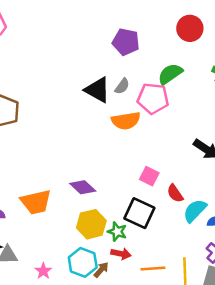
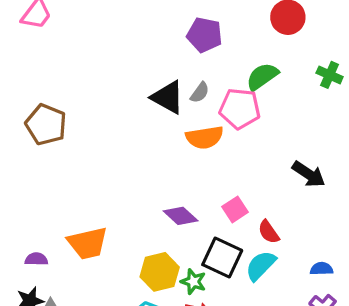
pink square: (149, 176) -> (235, 209), turned 30
purple diamond: (83, 187) -> (181, 216), moved
cyan semicircle: (195, 211) -> (261, 266), moved

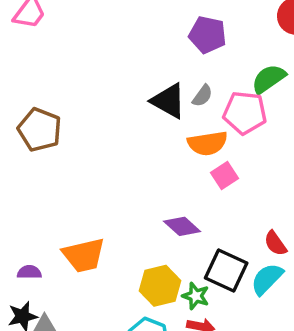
pink square: (235, 209) -> (224, 175), moved

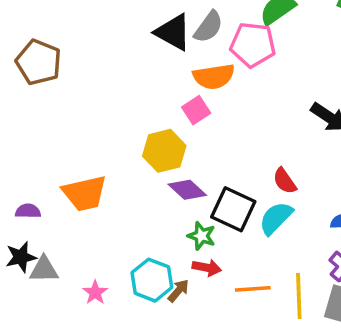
gray semicircle: (202, 96) -> (209, 27), size x1.4
pink square: (224, 175) -> (196, 110), moved
purple diamond: (182, 226) -> (187, 190), moved
yellow hexagon: (160, 286) -> (164, 151), moved

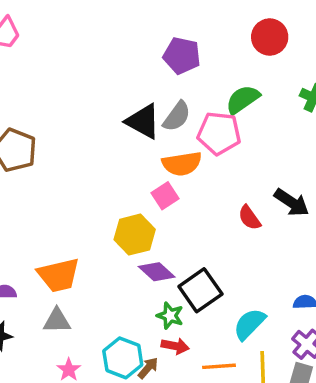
red semicircle: (285, 181) -> (249, 218), moved
black square: (233, 209) -> (200, 290), turned 30
cyan semicircle: (276, 218) -> (249, 324), moved
gray triangle: (44, 269) -> (57, 321), moved

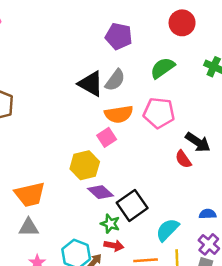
pink pentagon: (219, 133) -> (159, 113), moved
red semicircle: (249, 218) -> (183, 159), moved

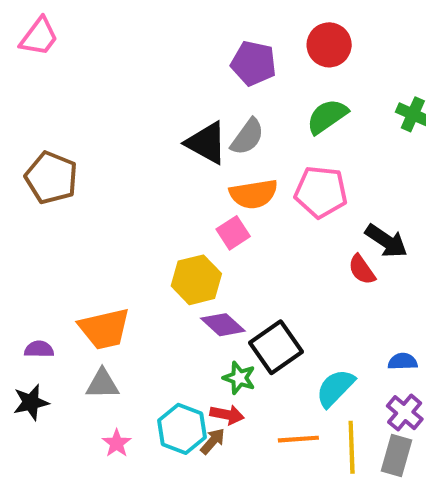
red circle: (182, 23) -> (329, 45), moved
red arrow: (114, 246) -> (227, 415), moved

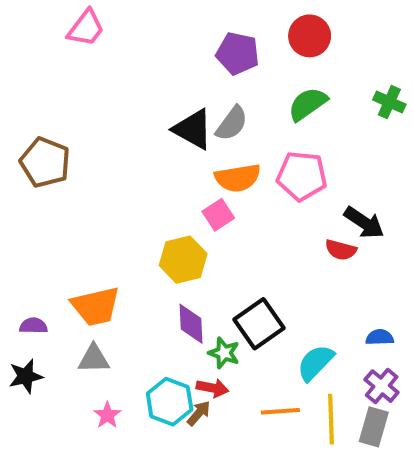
pink trapezoid: (39, 37) -> (86, 28), moved
red semicircle: (362, 270) -> (341, 250), turned -40
purple diamond: (223, 325) -> (191, 324), moved, turned 45

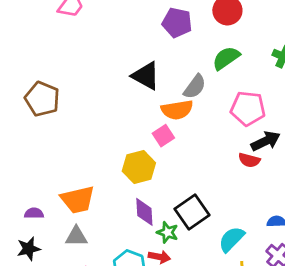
gray semicircle: (232, 123) -> (195, 87), moved
pink pentagon: (302, 176) -> (248, 108), moved
black arrow: (364, 223) -> (266, 141), turned -60

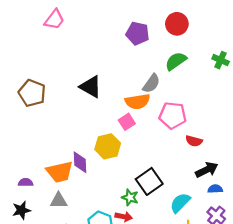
black triangle: (146, 76) -> (91, 87), moved
pink pentagon: (248, 108) -> (173, 115), moved
black arrow: (266, 141) -> (207, 170), moved
purple diamond: (144, 212) -> (80, 162), moved

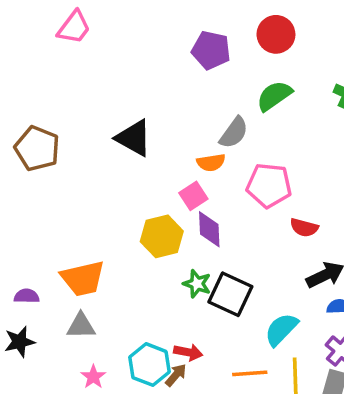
orange semicircle: (137, 102) -> (211, 163), size x0.7
purple diamond: (80, 162) -> (209, 229), moved
black square: (149, 181) -> (230, 294), turned -30
green star: (130, 197) -> (197, 284), moved

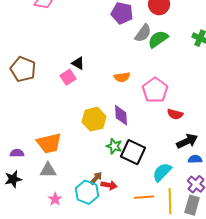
gray semicircle: (234, 133) -> (143, 33), moved
black triangle: (134, 138) -> (78, 63), size x0.6
pink pentagon: (269, 185) -> (155, 90), turned 30
pink square: (193, 196) -> (68, 77), moved
brown arrow: (176, 375) -> (96, 178), moved

